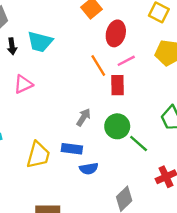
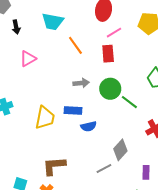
cyan trapezoid: (40, 42) -> (53, 22), moved
orange line: (98, 65) -> (75, 45), moved
gray arrow: (84, 117) -> (81, 83), turned 56

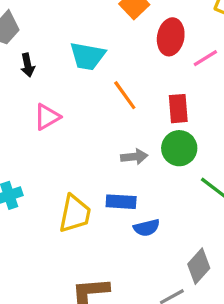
pink line: (114, 33) -> (205, 58), moved
green circle: (110, 89) -> (179, 148), moved

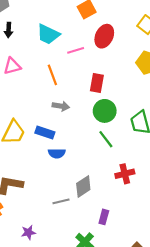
pink line: (205, 58) -> (76, 50), moved
orange line: (125, 95) -> (52, 75), moved
green circle: (179, 148) -> (105, 111), moved

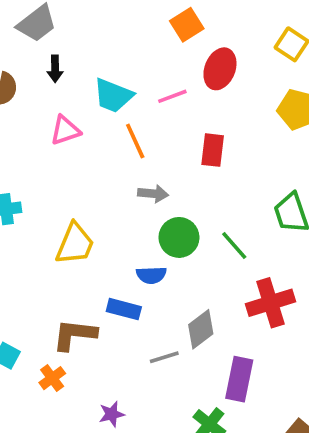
cyan trapezoid: (48, 34) -> (113, 96), moved
green circle: (105, 111) -> (179, 237), moved
blue rectangle: (45, 132) -> (124, 309), moved
red cross: (125, 174) -> (270, 303), size x1.4
purple rectangle: (104, 217) -> (239, 379), size x1.6

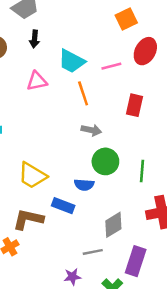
yellow trapezoid: (75, 244) -> (32, 175), moved, turned 92
green line: (234, 246) -> (142, 171), turned 40
gray line: (164, 357) -> (93, 252), moved
purple star: (112, 414) -> (72, 277), moved

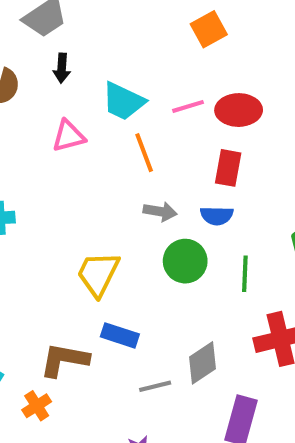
red ellipse: (145, 51) -> (239, 110), moved, turned 64
yellow trapezoid: (32, 175) -> (98, 274), moved, turned 88
blue semicircle: (84, 185) -> (217, 216), moved
gray line: (93, 252) -> (155, 386), moved

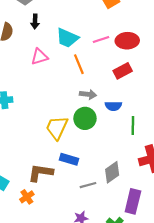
red rectangle: (228, 168) -> (123, 71), turned 54
blue semicircle: (217, 216) -> (113, 106), moved
green circle: (185, 261) -> (85, 118), moved

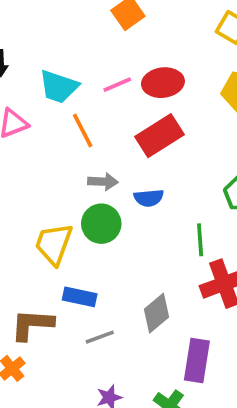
red rectangle: (123, 71) -> (159, 136), size x1.4
green line: (133, 125) -> (200, 240), moved
gray line: (88, 185) -> (100, 337), moved

